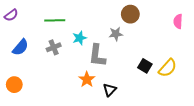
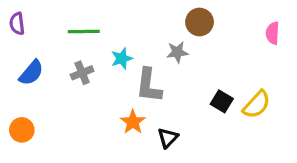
purple semicircle: (11, 15) -> (17, 24), turned 120

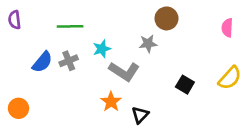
blue semicircle: (31, 73) -> (42, 62), moved
gray L-shape: (149, 85) -> (124, 71), turned -64
yellow semicircle: (257, 105) -> (230, 78), moved

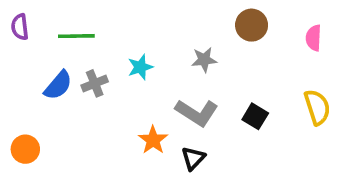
brown circle: (166, 18) -> (252, 25), moved
green line: (70, 26) -> (76, 36), moved
gray L-shape: (124, 71) -> (197, 113), moved
yellow semicircle: (230, 78) -> (317, 107), turned -60

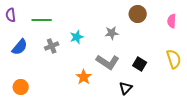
blue semicircle: (58, 85) -> (20, 47), moved
orange circle: (25, 149) -> (21, 87), moved
black triangle: (193, 158) -> (126, 88), moved

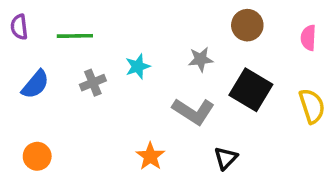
black square: (140, 64) -> (251, 90), moved, size x1.6
orange star: (84, 77) -> (150, 156), moved

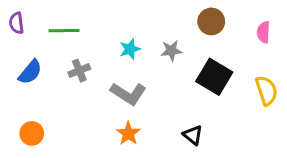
cyan star: (138, 66) -> (130, 49), moved
gray L-shape: (193, 111) -> (128, 94), moved
black triangle: (226, 158) -> (193, 135), turned -35

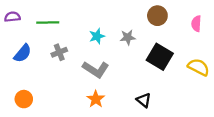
purple semicircle: (16, 23) -> (12, 17), turned 91
yellow semicircle: (266, 91) -> (199, 67), turned -45

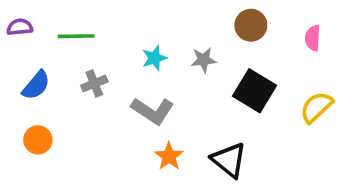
yellow semicircle: (199, 67) -> (316, 107), turned -70
orange circle: (24, 99) -> (38, 140), moved
orange star: (96, 99) -> (169, 156), moved
black triangle: (144, 100) -> (229, 160), size x1.5

